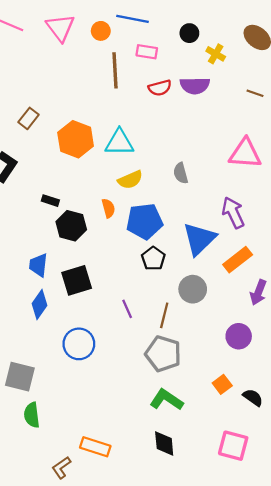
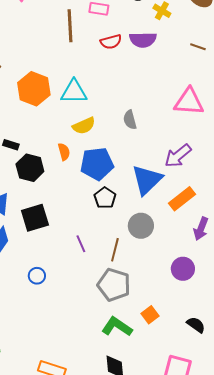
purple arrow: (233, 213) -> (178, 156), turned -104
blue circle: (79, 344) -> (37, 276), size x0.6
orange square: (222, 384) -> (150, 315), moved

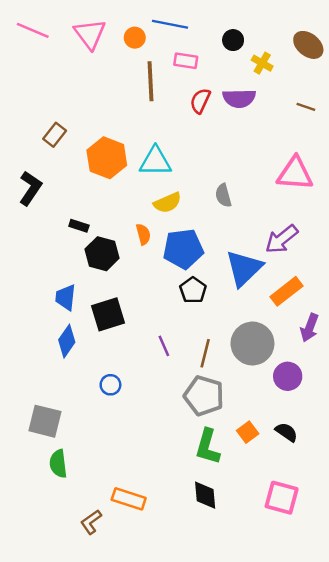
red semicircle: (111, 42) -> (200, 101), turned 130
gray circle: (141, 226) -> (252, 344), moved, size x1.4
black semicircle: (196, 325) -> (286, 432), moved
green L-shape: (117, 327) -> (208, 447), turned -108

